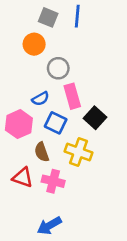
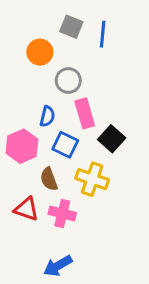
blue line: (77, 16) -> (103, 34), moved
gray square: (48, 17) -> (71, 27), moved
blue semicircle: (40, 99) -> (47, 116), turned -48

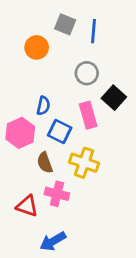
gray circle: (68, 80) -> (87, 73), moved
pink rectangle: (85, 113) -> (88, 115), moved
black square: (112, 139) -> (114, 98), moved
red triangle: (26, 209) -> (27, 206), moved

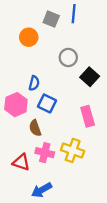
blue line: (94, 31) -> (74, 14), moved
pink rectangle: (88, 115) -> (88, 116), moved
yellow cross: (84, 163) -> (73, 150), moved

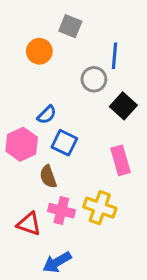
blue line: (74, 14) -> (115, 56), moved
blue semicircle: (34, 83) -> (47, 115), turned 32

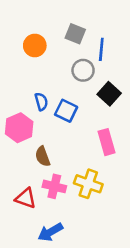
gray square: (70, 26) -> (75, 34), moved
blue semicircle: (47, 115) -> (41, 102), turned -60
blue square: (64, 143) -> (66, 111), moved

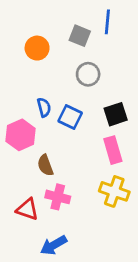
blue line: (101, 49) -> (107, 22), moved
black square: (109, 94) -> (116, 114), moved, turned 30
yellow cross: (88, 184) -> (114, 191), moved

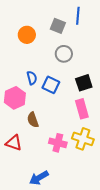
pink cross: (58, 197) -> (58, 143), moved
red triangle: (27, 209) -> (14, 143), moved

